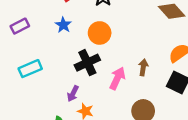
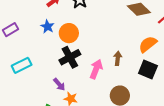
orange circle: (100, 33) -> (69, 33), moved
purple arrow: (73, 94) -> (59, 84), turned -64

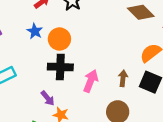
black cross: (70, 57) -> (60, 67), turned 30
brown arrow: (118, 58) -> (123, 78), moved

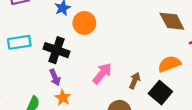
black cross: (60, 67) -> (57, 50), moved

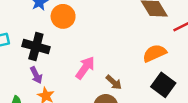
brown arrow: (135, 80) -> (114, 82), moved, turned 112
black square: (160, 93) -> (163, 85), moved

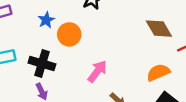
pink arrow: (85, 68) -> (97, 71), moved

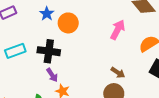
pink arrow: (97, 71) -> (118, 30), moved

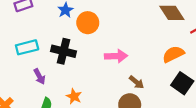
pink arrow: (118, 30) -> (116, 56), moved, turned 54
purple arrow: (52, 75) -> (39, 76), moved

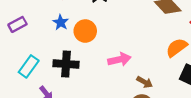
cyan rectangle: (27, 47) -> (29, 66), turned -30

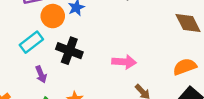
orange circle: (85, 31) -> (53, 16), moved

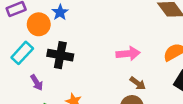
pink arrow: (124, 62) -> (128, 54), moved

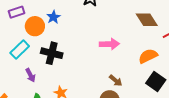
pink arrow: (128, 54) -> (109, 44), moved

